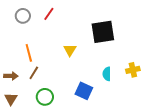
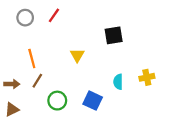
black square: (103, 32) -> (114, 35), size x0.7
green circle: (45, 97) -> (57, 101), moved
brown triangle: (11, 99) -> (12, 109), turned 32

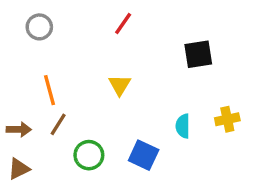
red line: (54, 15) -> (123, 24), moved
black square: (114, 35) -> (198, 54), moved

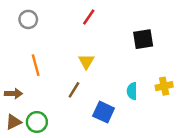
brown line: (58, 124) -> (74, 90), moved
green circle: (89, 155) -> (37, 122), moved

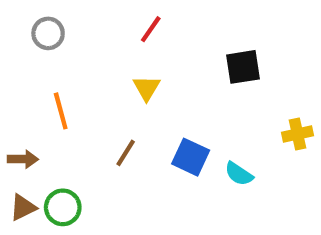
yellow triangle: (86, 61) -> (147, 88), moved
yellow cross: (164, 86) -> (297, 134), moved
cyan semicircle: (132, 91) -> (239, 174), moved, turned -56
blue square: (104, 112) -> (191, 157), moved

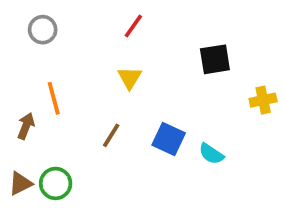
yellow cross: (297, 134) -> (263, 100), moved
brown arrow: (23, 159) -> (26, 126), moved, turned -70

